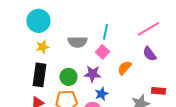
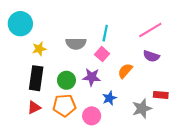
cyan circle: (38, 21) -> (20, 24), moved
purple semicircle: (149, 54) -> (151, 56), turned -35
blue star: (101, 94) -> (109, 98), moved

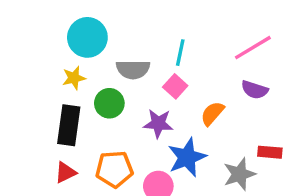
cyan circle: (20, 24) -> (87, 37), moved
green circle: (66, 80) -> (109, 103), moved
blue star: (109, 98) -> (187, 157), size x1.6

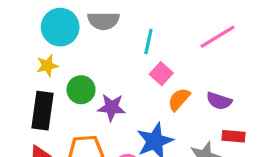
gray semicircle: (133, 69) -> (104, 21), moved
pink square: (175, 86) -> (161, 74), moved
purple semicircle: (255, 90) -> (219, 101), moved
purple star: (158, 124) -> (112, 107), moved

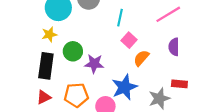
purple semicircle: (219, 101) -> (174, 47), moved, turned 72

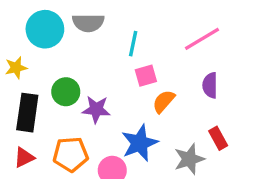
yellow star: (49, 34) -> (16, 68), moved
pink square: (129, 40) -> (146, 76), turned 32
red rectangle: (179, 84) -> (218, 138), turned 56

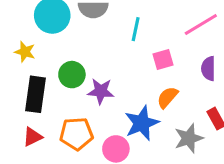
yellow star: (16, 68) -> (25, 52), turned 30
pink square: (146, 76) -> (163, 59), moved
orange semicircle: (164, 101) -> (167, 97), moved

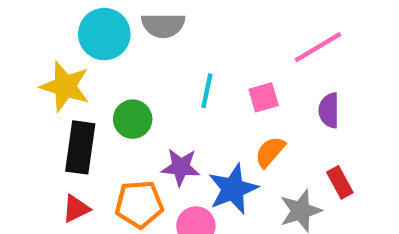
cyan line: (136, 29) -> (207, 91), moved
yellow star: (25, 52) -> (65, 86), size x1.6
purple star: (101, 91) -> (181, 167), moved

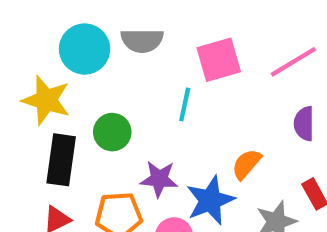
pink square: (264, 97) -> (219, 60), moved, size x1.5

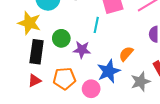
purple star: (159, 179) -> (82, 50), moved

